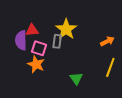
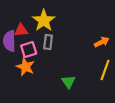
yellow star: (66, 29) -> (44, 21), moved
pink square: (39, 48) -> (29, 50), turned -35

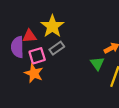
gray rectangle: (48, 42) -> (57, 48), turned 48
green triangle: (68, 82) -> (97, 63), moved

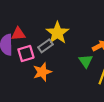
yellow star: (52, 26) -> (57, 33), moved
orange star: (34, 73) -> (42, 72), moved, turned 30

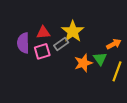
red triangle: (18, 34) -> (43, 32), moved
orange star: (42, 72) -> (83, 63), moved

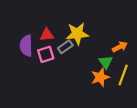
yellow star: (73, 31) -> (77, 34), turned 30
orange star: (83, 63) -> (100, 77), moved

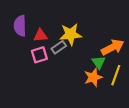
purple semicircle: (26, 46) -> (20, 26), moved
orange arrow: (120, 47) -> (113, 47), size x1.5

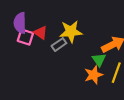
red triangle: (40, 35) -> (41, 33), turned 40
pink square: (39, 55) -> (25, 37), moved, turned 35

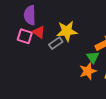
purple semicircle: (20, 23) -> (30, 15), moved

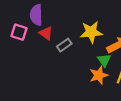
yellow star: (67, 31) -> (91, 32), moved
pink square: (25, 36) -> (19, 32), moved

